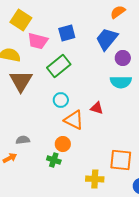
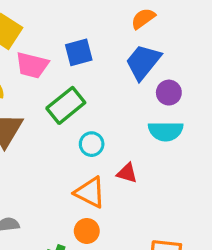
orange semicircle: (118, 12) -> (143, 19), moved
cyan circle: (61, 100) -> (92, 144), moved
orange circle: (63, 144) -> (87, 231), moved

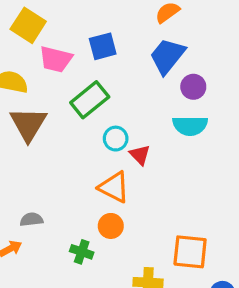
red triangle: (127, 173) -> (140, 155), moved, turned 30

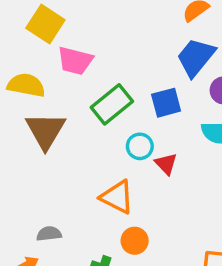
blue square: (103, 46) -> (166, 103), moved
orange triangle: (114, 187) -> (117, 197), moved

